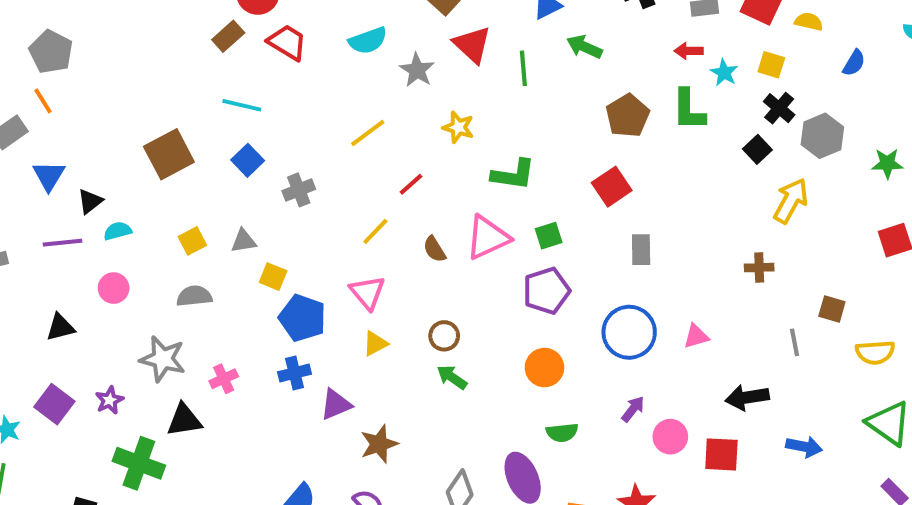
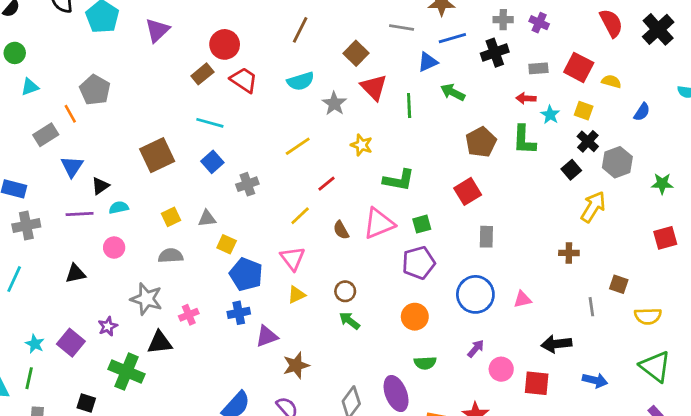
gray pentagon: (51, 52) -> (95, 90), moved
purple square: (54, 404) -> (71, 343), moved

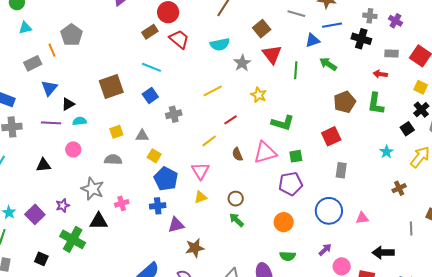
black cross: (495, 53) -> (361, 39), turned 30
cyan star: (550, 115) -> (386, 152), moved
brown cross: (569, 253) -> (399, 188), turned -32

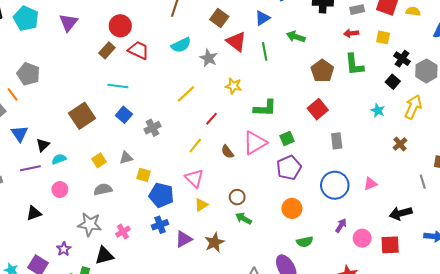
blue triangle: (312, 40) -> (262, 18), moved
yellow square: (421, 87) -> (383, 37), moved
brown star: (195, 248) -> (214, 242), moved

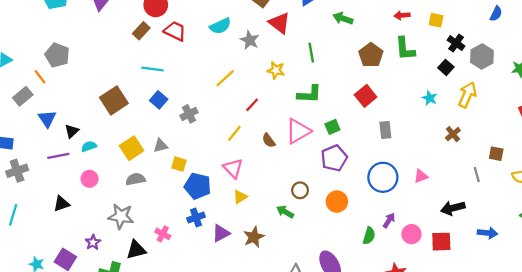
green line: (265, 51) -> (311, 53), moved
yellow square: (99, 160) -> (132, 148), size x1.5
brown circle: (237, 197) -> (300, 190), moved
pink cross: (123, 232) -> (163, 234), moved, turned -32
green semicircle: (305, 242) -> (369, 236), moved, turned -63

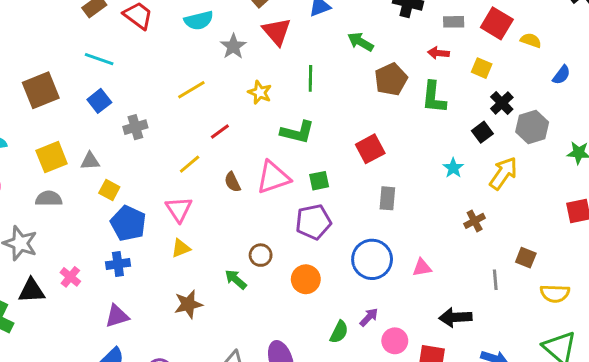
brown pentagon: (371, 55) -> (391, 79), moved
purple triangle: (221, 233) -> (117, 316), moved

